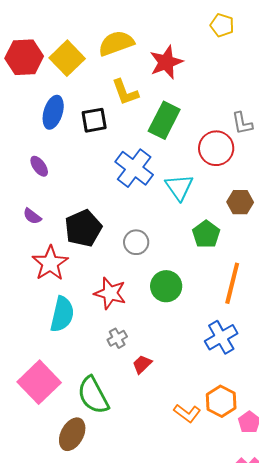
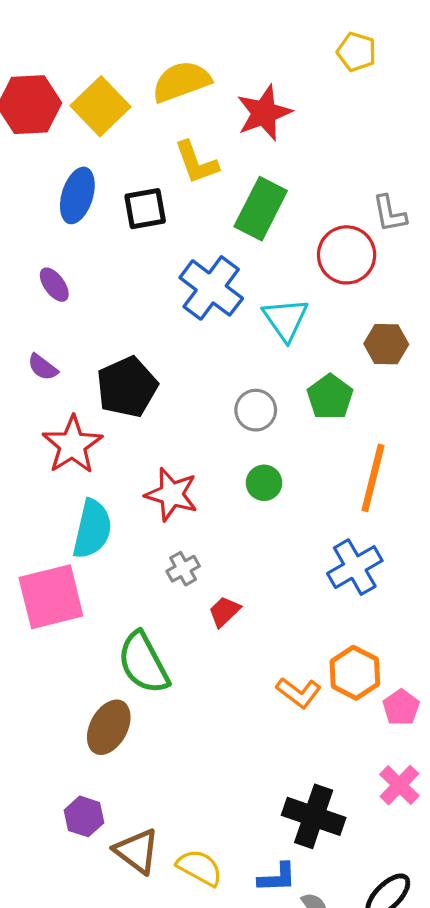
gray circle: (136, 242) -> (256, 410), moved
green circle: (166, 286) -> (264, 483), size x0.7
pink square: (39, 382) -> (51, 597), moved, turned 30

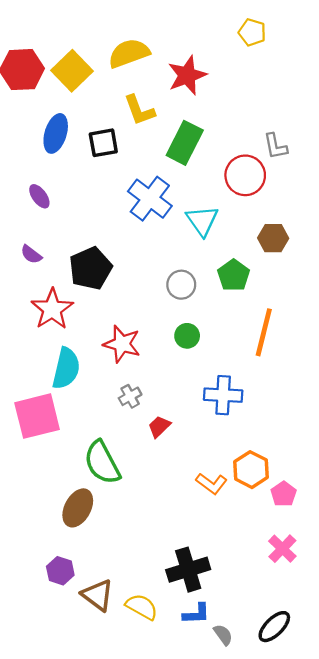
blue cross: (355, 567) -> (223, 395), moved, turned 33
black cross: (314, 816) -> (188, 570), moved, turned -36

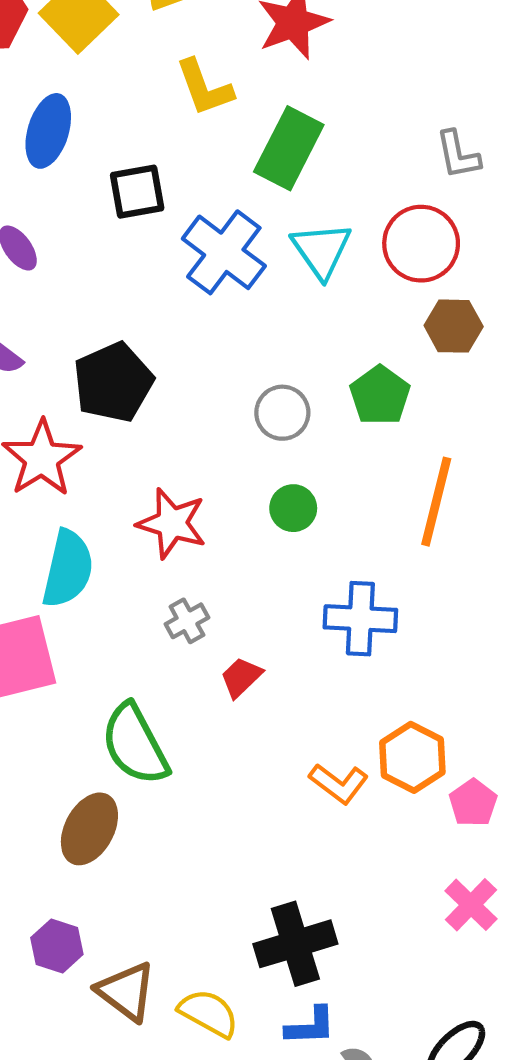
black square: (103, 143) -> (137, 192), moved
red circle: (245, 175) -> (421, 244), moved
cyan triangle: (202, 221) -> (321, 250), moved

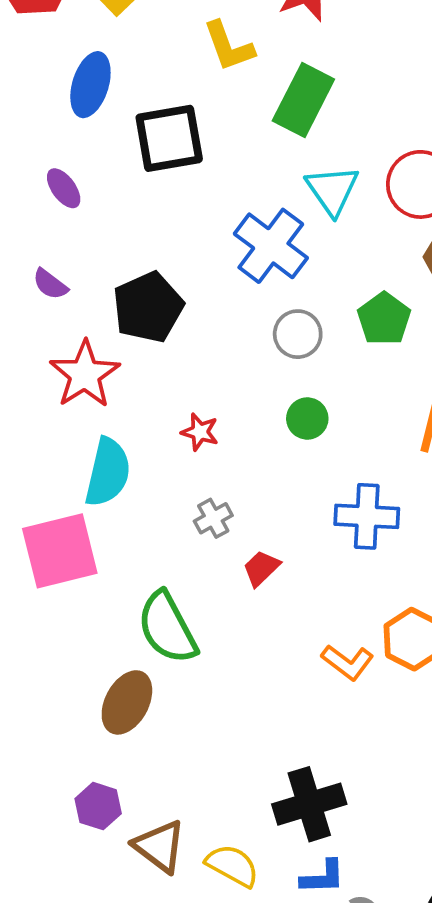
black square: (137, 192) -> (169, 138), size x1.4
blue cross: (224, 252) -> (271, 246), moved
red star: (172, 523) -> (200, 432), size x0.6

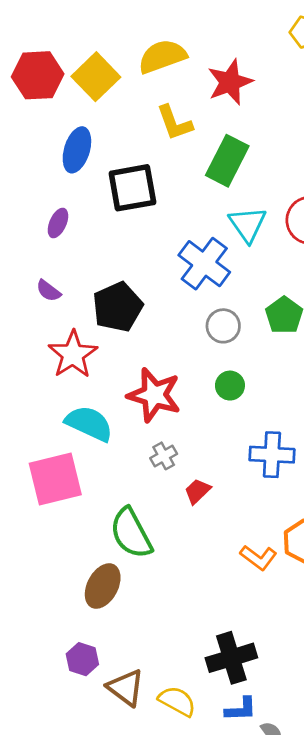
purple ellipse: (64, 188) -> (58, 223), turned 60
red star: (200, 432) -> (154, 395), size x2.0
cyan semicircle: (108, 472) -> (89, 423), turned -78

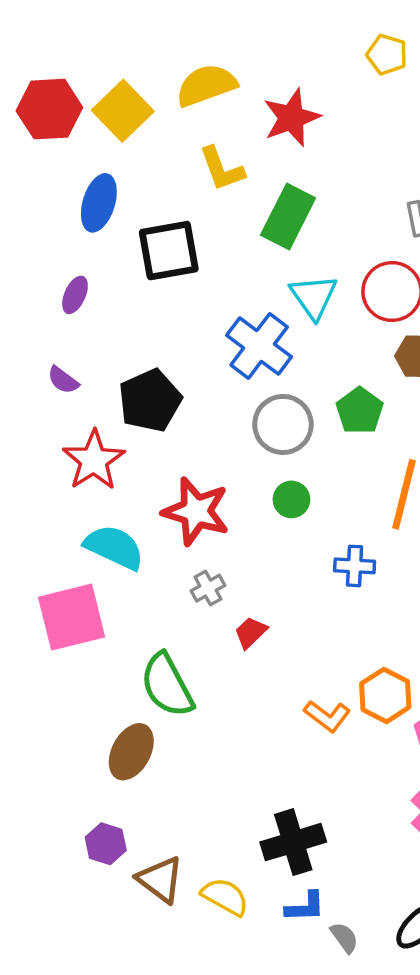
gray circle: (223, 326) -> (283, 424), size x1.4
blue cross: (272, 455) -> (355, 566), moved, size x0.7

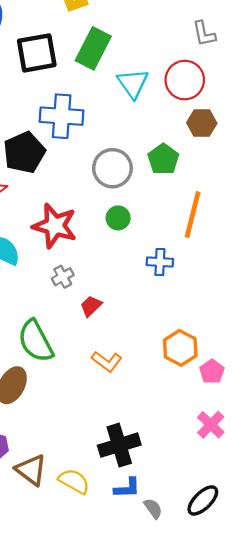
green rectangle: (288, 216) -> (93, 48), moved
blue cross: (259, 346) -> (62, 116), moved, turned -33
orange L-shape: (327, 716) -> (107, 361), moved

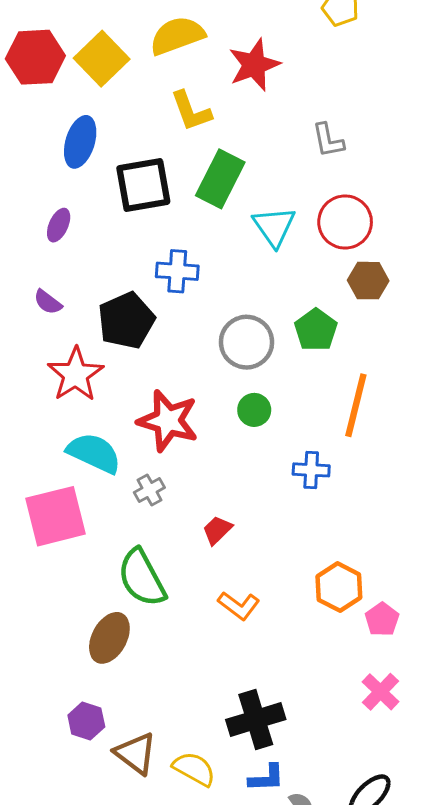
gray L-shape: (204, 34) -> (328, 140), moved
blue cross: (62, 116) -> (177, 271), size x0.7
gray cross: (63, 277) -> (149, 490), moved

